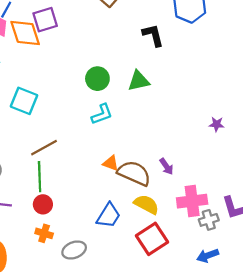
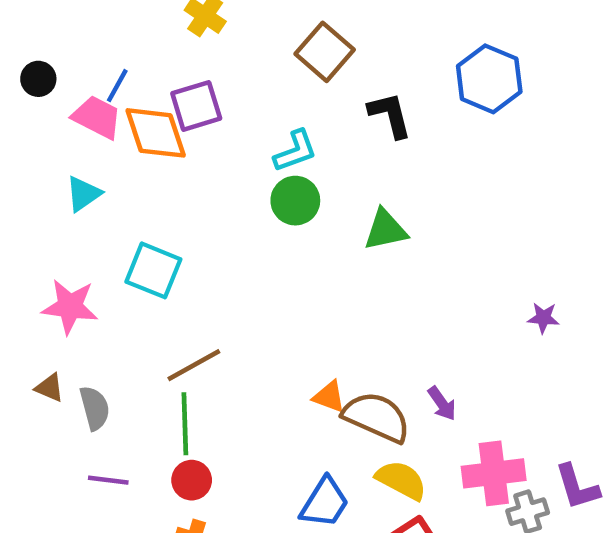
black L-shape: (153, 35) -> (390, 115), moved
green circle: (97, 79) -> (295, 201), moved
cyan L-shape: (102, 114) -> (295, 151), moved

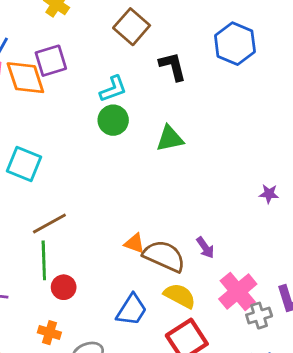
pink cross: (494, 473) -> (238, 291), turned -33
red circle: (192, 480) -> (64, 287), moved

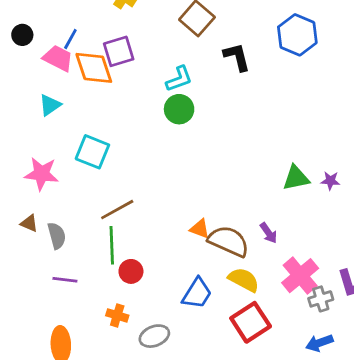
green triangle: (170, 139) -> (296, 178), moved

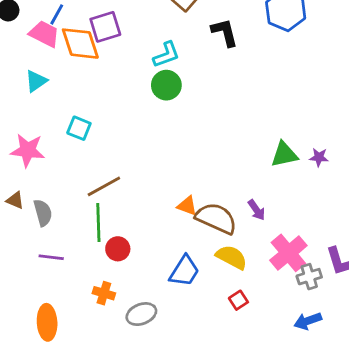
cyan square: (92, 152) -> (79, 128), size x0.7
red square: (251, 322) -> (238, 300), size x0.5

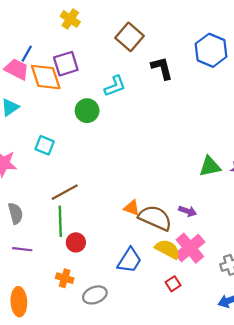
green circle: (166, 85) -> (87, 111), moved
purple arrow: (257, 210) -> (188, 211), turned -36
pink cross: (288, 253) -> (190, 248), moved

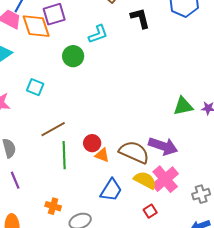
orange triangle: (132, 208) -> (102, 155), moved
purple arrow: (188, 211) -> (163, 146), size x1.8
green line: (60, 221) -> (64, 155), moved
red circle: (76, 242) -> (92, 143), moved
purple line: (22, 249) -> (15, 180), turned 60

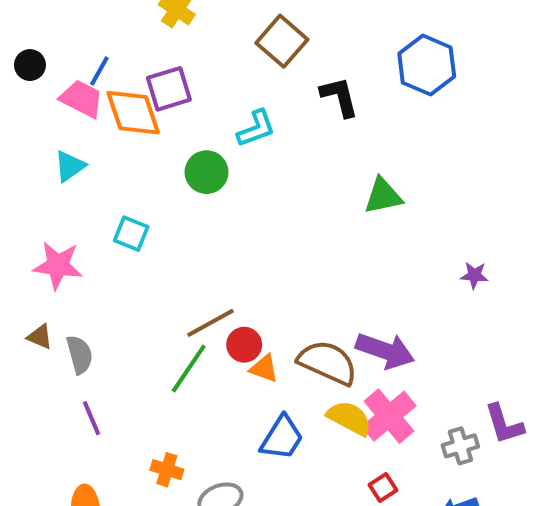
green triangle: (183, 106) -> (383, 196), moved
brown line: (53, 129) -> (210, 323), moved
green line: (64, 155) -> (189, 369), turned 36
red square: (150, 211) -> (383, 488), moved

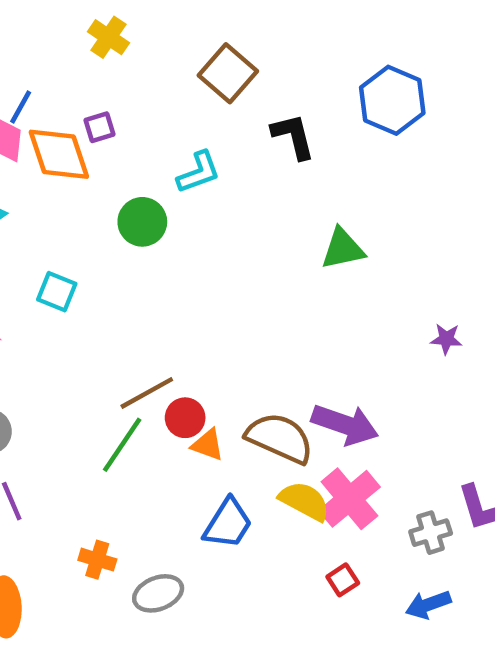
purple square: (169, 89) -> (100, 127), size x0.6

